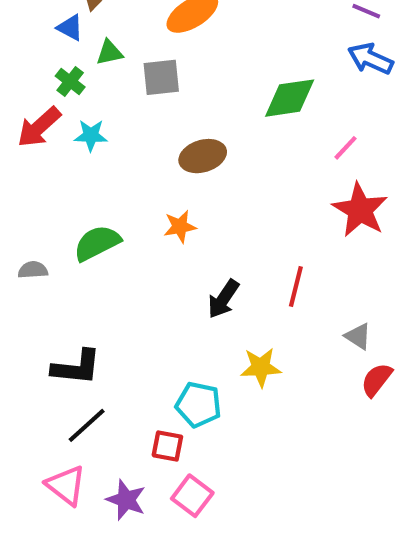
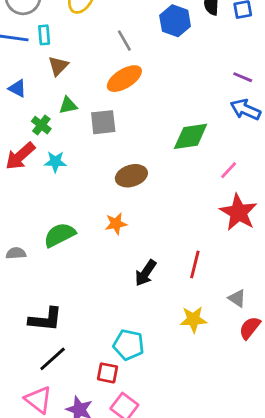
blue triangle: (70, 28) -> (17, 88), moved
yellow star: (261, 367) -> (193, 319), moved

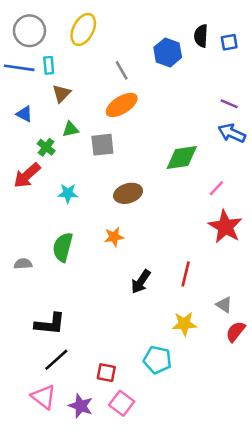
cyan star: (55, 162) -> (68, 193), moved
green semicircle: (60, 235) -> (63, 247), turned -48
cyan pentagon: (129, 345) -> (157, 360), moved

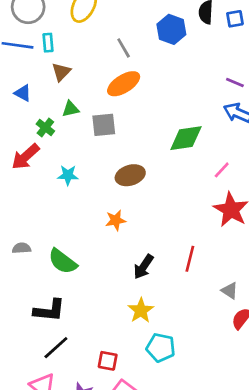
green semicircle: (63, 247) -> (63, 261), moved, turned -68
yellow star: (184, 324) -> (141, 310), moved, turned -30

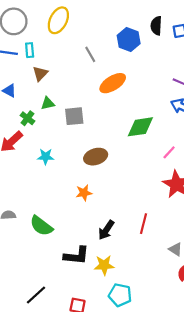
orange ellipse: (124, 84) -> (113, 83), moved
black L-shape: (49, 310) -> (76, 256), moved
yellow star: (141, 310) -> (104, 265), turned 30

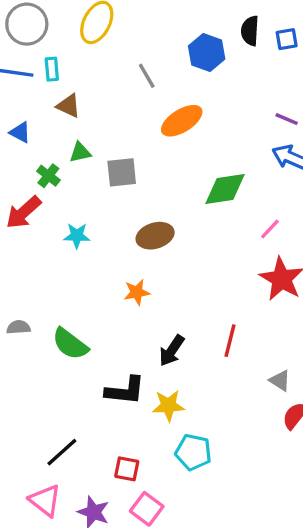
brown triangle: (40, 74) -> (68, 106), turned -49

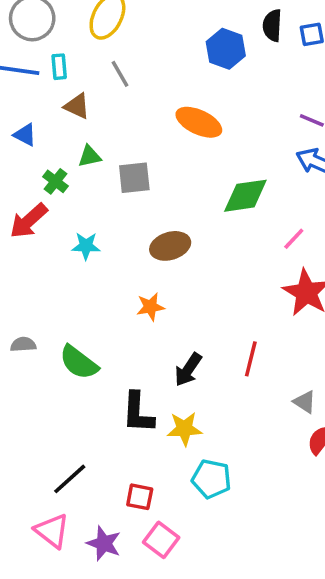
gray line: (147, 76) -> (120, 74), moved
orange ellipse: (182, 121) -> (199, 122), turned 57
black L-shape: (125, 391) -> (138, 413), turned 87

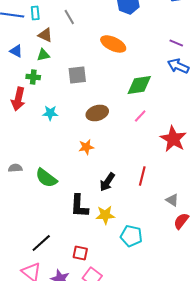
green triangle: (90, 156) -> (43, 55), moved
green cross: (55, 181) -> (33, 77), turned -32
red arrow: (29, 221) -> (18, 99), turned -35
pink line: (294, 239) -> (140, 116), moved
cyan pentagon: (211, 479) -> (131, 236), moved

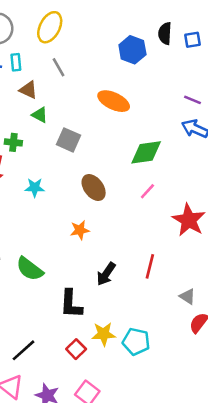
green triangle: (43, 55) -> (40, 115), moved, turned 40
gray square: (77, 75) -> (69, 140), turned 30
brown ellipse: (97, 113) -> (94, 187), turned 70
yellow star: (105, 215) -> (104, 334), moved
red square: (80, 253) -> (76, 349), moved, turned 35

